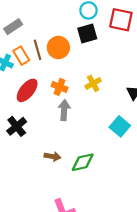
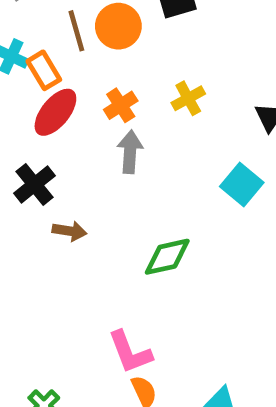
orange rectangle: (21, 56) -> (44, 70), moved
orange cross: (60, 87) -> (121, 105), turned 35
brown arrow: (53, 156) -> (69, 231), moved

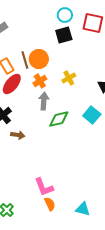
orange circle: (118, 26) -> (39, 59), moved
brown line: (76, 31) -> (25, 60), moved
green diamond: (167, 257) -> (59, 119), moved

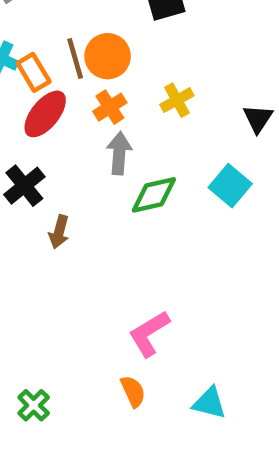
brown arrow: (18, 135) -> (59, 232), turned 96
pink L-shape: (44, 187) -> (149, 334), moved, turned 80

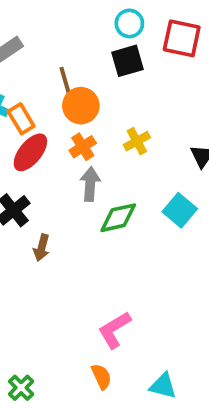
brown line: (75, 58) -> (66, 83), moved

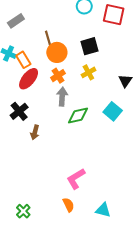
black square: (128, 61) -> (89, 46), moved

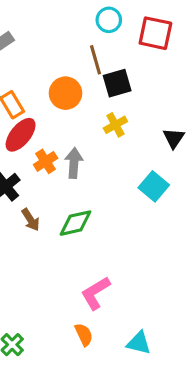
brown line: (49, 40) -> (95, 60), moved
orange cross: (58, 76) -> (46, 161), moved
green diamond: (78, 116) -> (75, 223), moved
brown arrow: (35, 132) -> (31, 220), turned -48

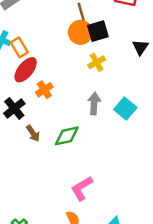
orange circle: (66, 93) -> (80, 32), moved
black triangle: (174, 138) -> (140, 47), moved
gray arrow: (74, 163) -> (94, 103), moved

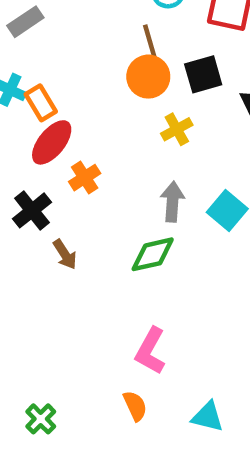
black square: (98, 31) -> (203, 74), moved
green diamond: (67, 136) -> (153, 254), moved
pink L-shape: (82, 188) -> (150, 351), turned -30

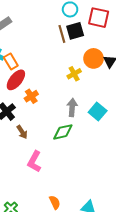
black square: (203, 74) -> (75, 31), moved
orange circle: (148, 77) -> (94, 58), moved
pink L-shape: (150, 351) -> (34, 162), moved

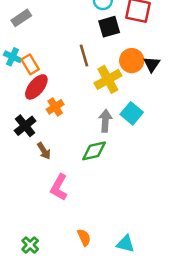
brown line: (62, 34) -> (84, 56), moved
yellow cross: (74, 74) -> (108, 79), size x1.5
cyan square: (98, 112) -> (132, 113), moved

